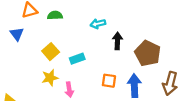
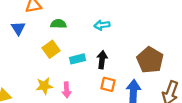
green semicircle: (55, 15) -> (58, 24), moved
black arrow: (117, 41) -> (102, 60), moved
yellow star: (50, 78) -> (44, 86), moved

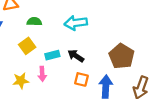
cyan arrow: (102, 25) -> (76, 23), size x1.5
black arrow: (102, 60) -> (76, 56), turned -63
pink arrow: (67, 90) -> (42, 74), moved

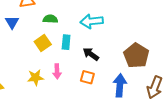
cyan rectangle: (52, 55) -> (66, 42), moved, turned -72
orange square: (81, 79) -> (87, 77), moved

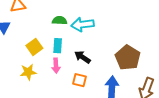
green semicircle: (50, 19) -> (60, 20), moved
pink arrow: (57, 71) -> (56, 66), moved
yellow star: (35, 78) -> (28, 72), moved

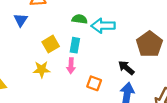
black arrow: (82, 57) -> (126, 68), moved
brown pentagon: (128, 58) -> (149, 44), moved

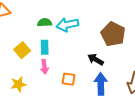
yellow star: (42, 69) -> (18, 84), moved

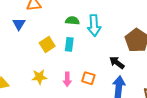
cyan arrow: (67, 25) -> (94, 25), turned -90
pink arrow: (44, 67) -> (67, 79), moved

